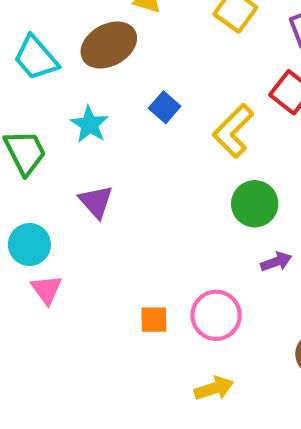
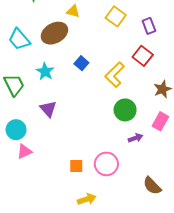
pink triangle: (47, 290) -> (24, 151), turned 42
yellow arrow: (214, 388) -> (87, 199), moved

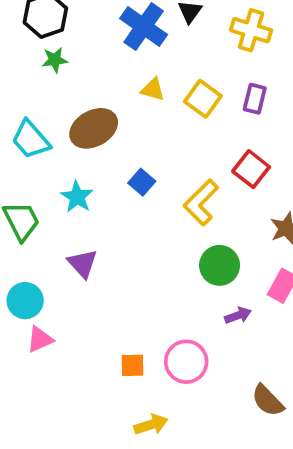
yellow triangle: (73, 11) -> (153, 89), moved
purple rectangle: (149, 26) -> (255, 99), moved, turned 35

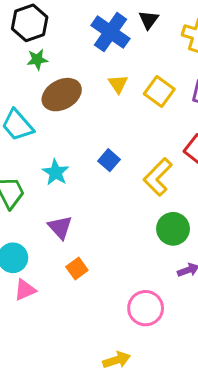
yellow triangle: (153, 89) -> (118, 84), turned 40
brown ellipse: (94, 128) -> (62, 95), moved
orange square: (133, 365) -> (77, 268), moved, turned -35

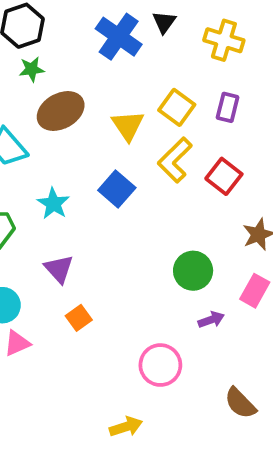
yellow triangle: (118, 84) -> (128, 126), moved, size x1.4
blue square: (109, 160) -> (117, 189), size x1.4
yellow L-shape: (158, 177) -> (175, 160), moved

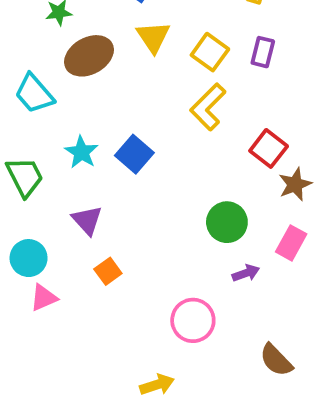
yellow triangle: (128, 126) -> (153, 37), moved
red square: (224, 176) -> (269, 148), moved
blue square: (117, 189) -> (134, 154), moved

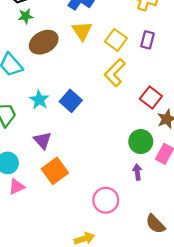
green circle: (227, 222) -> (141, 142), moved
orange square: (108, 271) -> (55, 171), size x1.6
purple arrow: (246, 273) -> (137, 172), turned -77

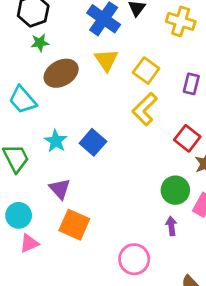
purple rectangle: (148, 40) -> (191, 84), moved
orange square: (55, 171) -> (74, 225), turned -30

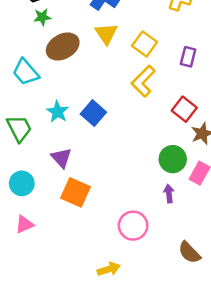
pink triangle: (29, 243) -> (24, 224), moved

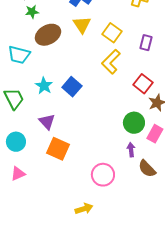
cyan trapezoid: (26, 72) -> (19, 55), turned -35
brown semicircle: (189, 252) -> (147, 169), moved

